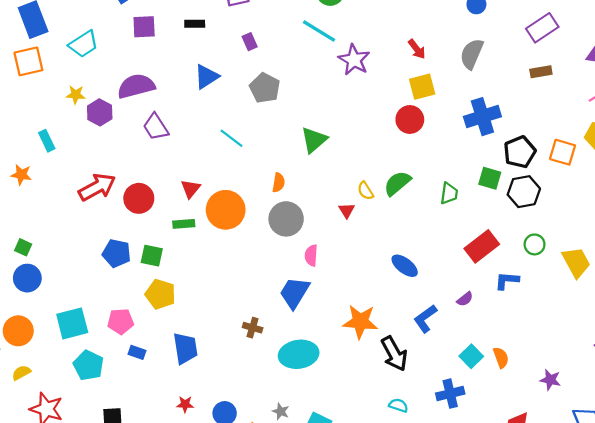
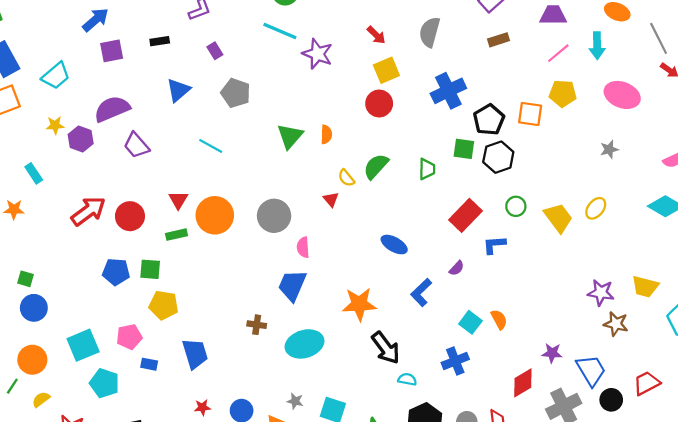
orange semicircle: (279, 183) -> (326, 134), moved
black arrow: (394, 354) -> (386, 348), moved
purple star: (550, 380) -> (552, 353), moved

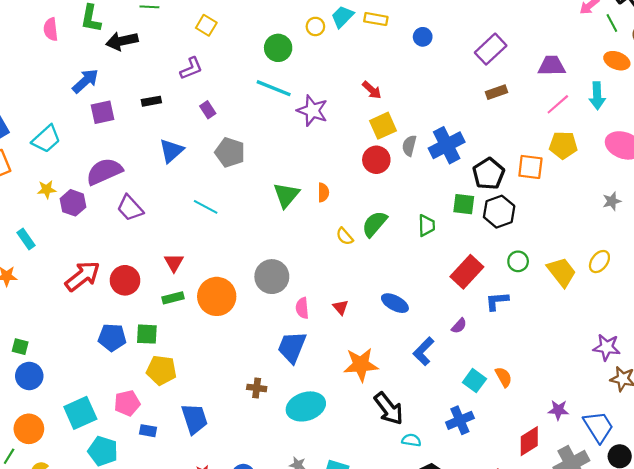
gray semicircle: (430, 32) -> (409, 146), moved, size x0.7
red triangle: (331, 199) -> (341, 307), moved
orange circle: (215, 215) -> (217, 296), moved

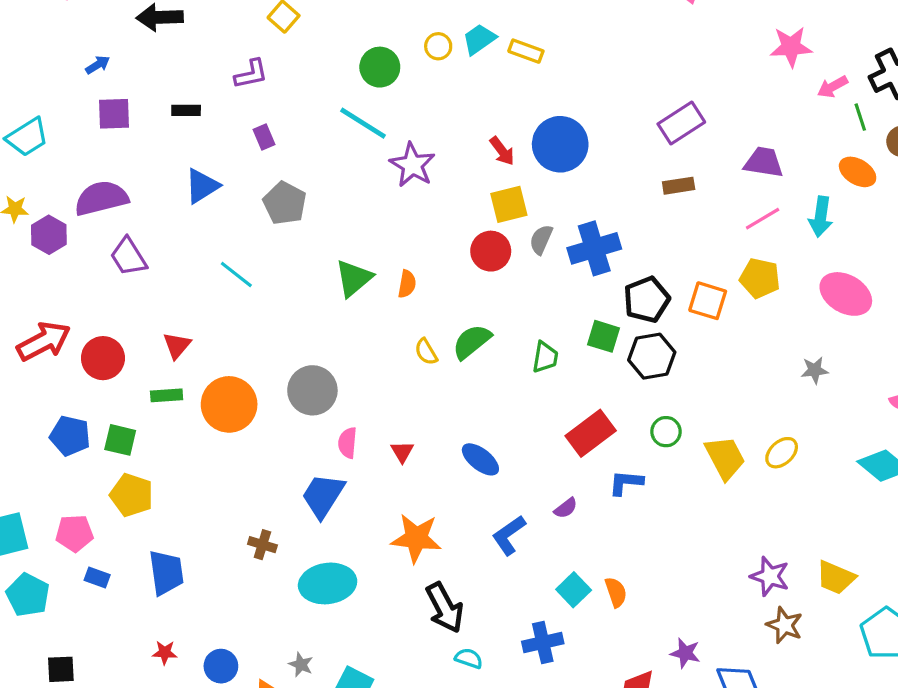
blue circle: (423, 37) -> (560, 144), moved, size x2.0
blue arrow: (85, 81) -> (98, 65), size x0.6

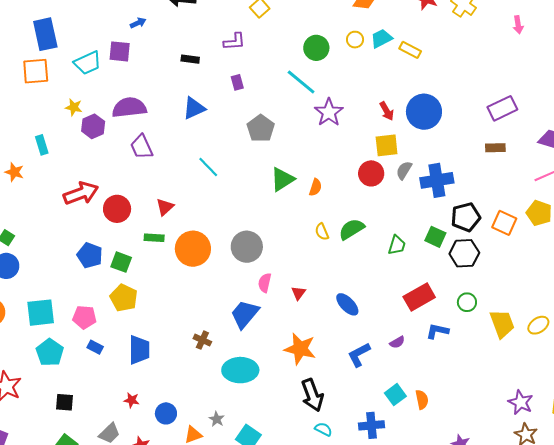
purple square: (114, 114) -> (120, 51), moved
gray pentagon: (285, 203) -> (261, 128), moved

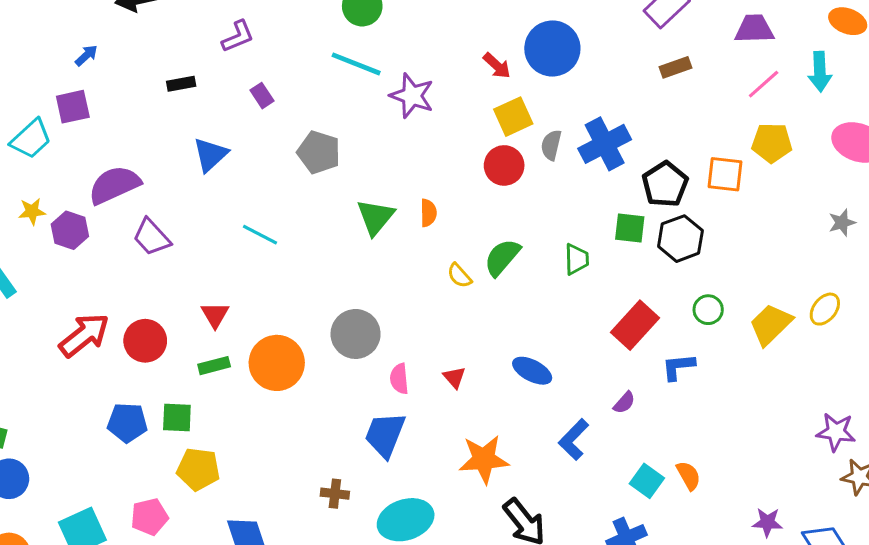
yellow trapezoid: (502, 324) -> (771, 324), turned -96

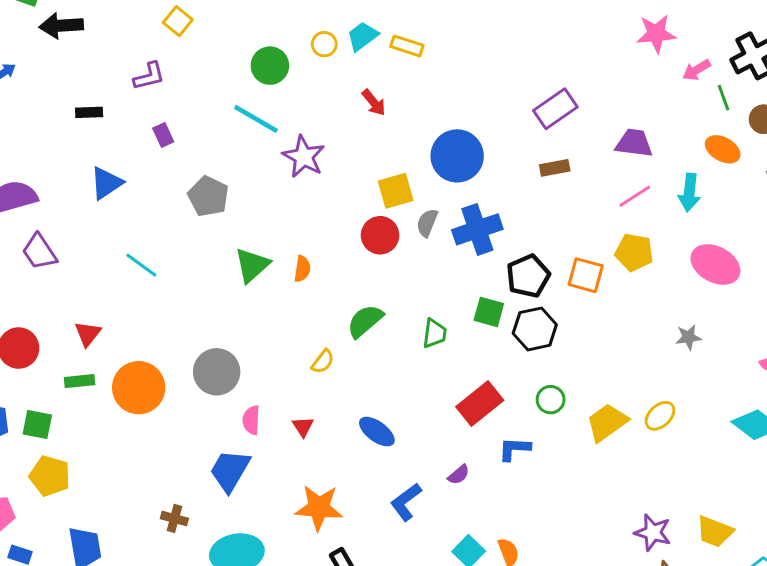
blue circle: (552, 48) -> (457, 156), moved
red arrow: (497, 66) -> (374, 103), moved
yellow semicircle: (459, 276) -> (323, 361), moved, turned -110

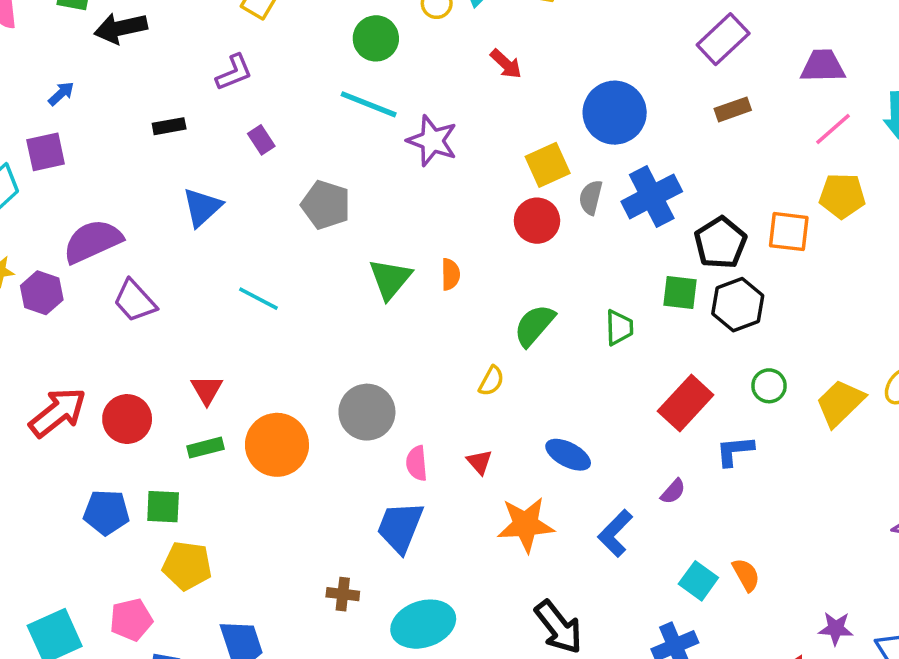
orange star: (319, 508) -> (526, 525), moved

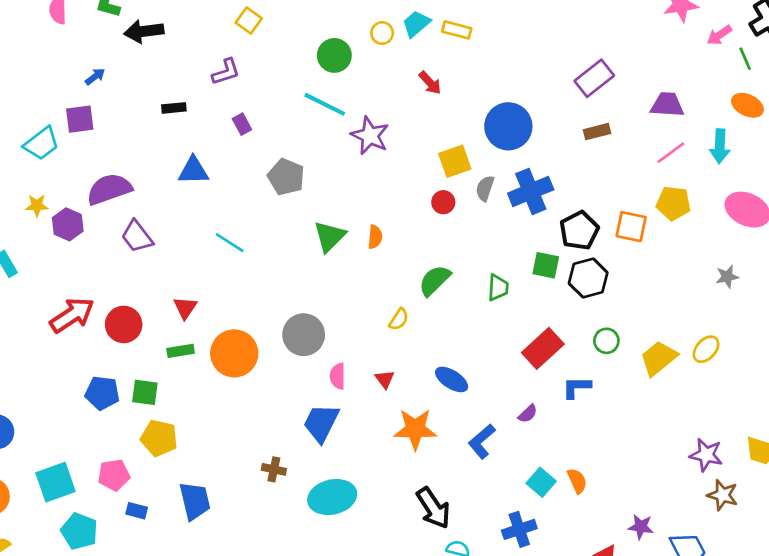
blue triangle: (202, 207) -> (193, 171), turned 36
red circle: (537, 221) -> (443, 202), size x0.7

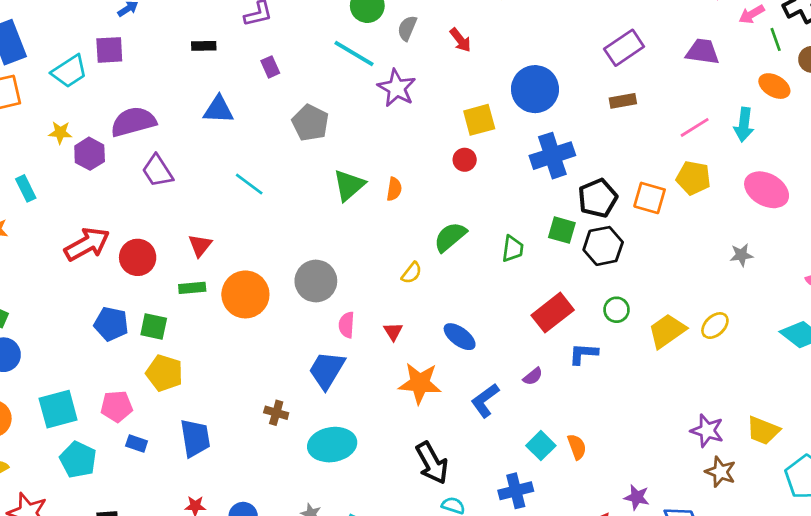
purple trapezoid: (667, 105) -> (703, 52), moved
gray semicircle: (485, 188) -> (407, 28), moved

